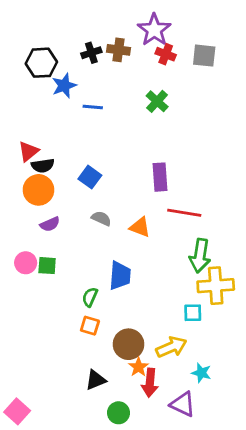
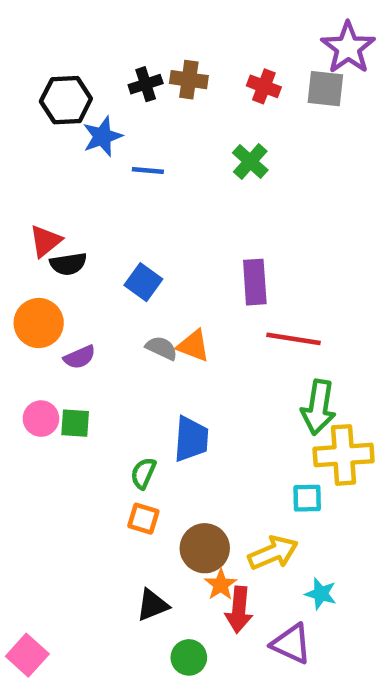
purple star: (154, 30) -> (348, 48), moved
orange circle: (38, 190) -> (39, 323), moved
orange triangle: (140, 227) -> (193, 346), moved

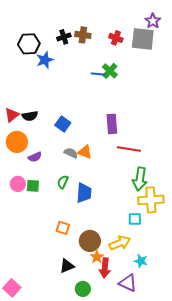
purple star: (348, 48) -> (153, 21), size x0.7
gray square: (325, 89) -> (143, 39), size x1.4
blue line: (148, 171) -> (98, 74), moved
red triangle: (46, 241) -> (12, 115), moved
green semicircle: (143, 473) -> (63, 182), moved

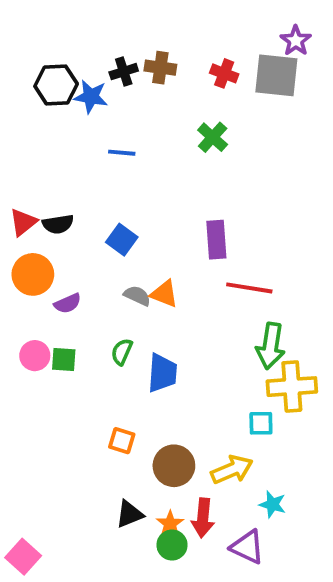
blue star: (45, 60) -> (91, 97), moved, turned 30
blue line: (98, 74) -> (122, 153), moved
orange star: (97, 257) -> (170, 524), moved
green circle: (83, 289) -> (172, 545), moved

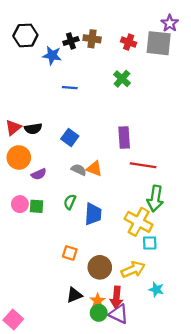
black hexagon: (56, 85) -> (25, 35), moved
yellow cross: (292, 387) -> (139, 222), moved, turned 32
purple triangle: (247, 547) -> (119, 314), moved

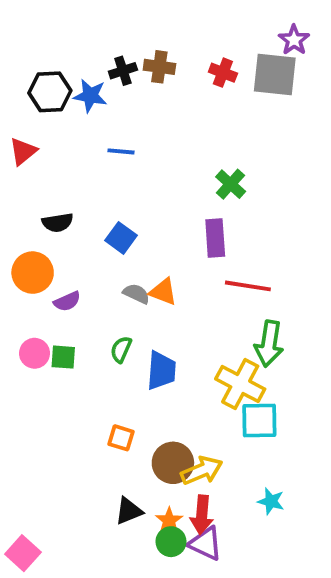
black hexagon: (25, 35) -> (50, 92), moved
green cross: (122, 79) -> (231, 184), moved
red triangle: (13, 128) -> (23, 151), moved
cyan square: (150, 243) -> (259, 421), size x1.5
yellow arrow: (133, 270) -> (202, 471), moved

